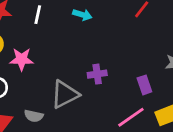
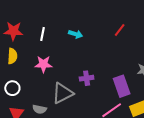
pink star: (22, 59) -> (43, 64), moved
purple rectangle: (144, 85) -> (122, 86), size x1.5

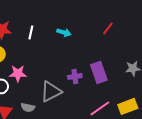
pink star: (43, 64) -> (18, 73), moved
purple rectangle: (122, 86) -> (99, 72), moved

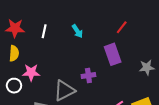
cyan arrow: (64, 32) -> (77, 31), turned 40
purple rectangle: (99, 72) -> (113, 54), moved

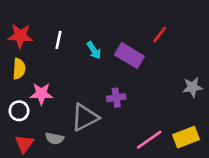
cyan arrow: (77, 31) -> (94, 50), moved
purple rectangle: (113, 54) -> (129, 56), moved, turned -40

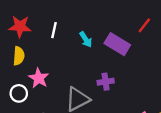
pink star: (41, 94) -> (39, 78), turned 30

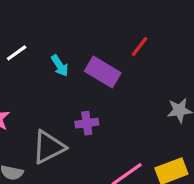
white line: (54, 30) -> (17, 53), turned 42

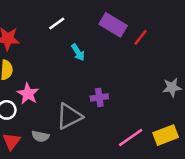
white line: (17, 53) -> (57, 24), moved
purple rectangle: (103, 72) -> (113, 25), moved

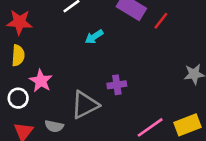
cyan arrow: (78, 52) -> (94, 37), turned 90

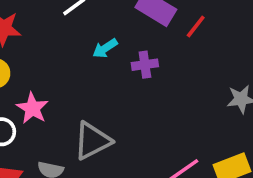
purple cross: (117, 85) -> (145, 65), moved

